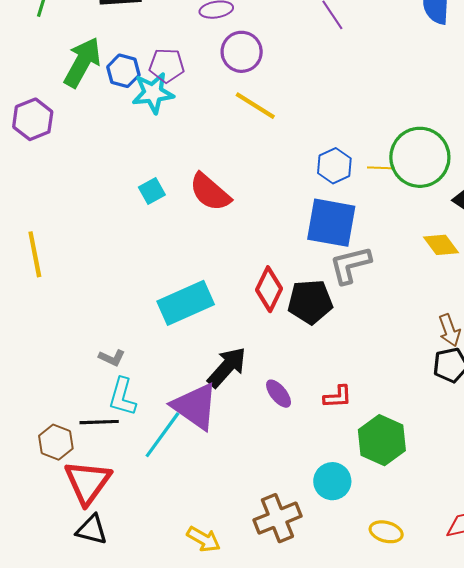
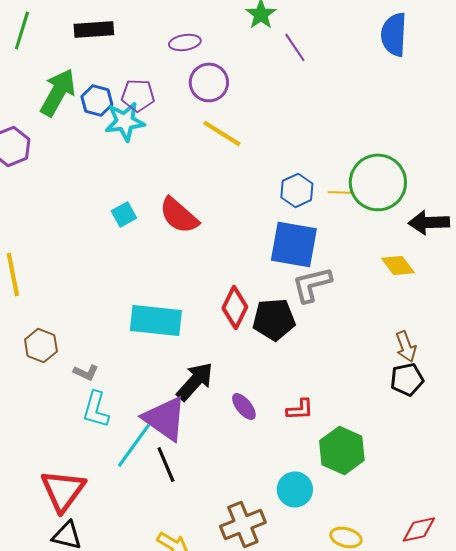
cyan rectangle: (186, 303) -> (156, 320), turned 30
black line: (99, 422) -> (166, 464), moved, turned 69
brown hexagon: (56, 442) -> (41, 345), moved

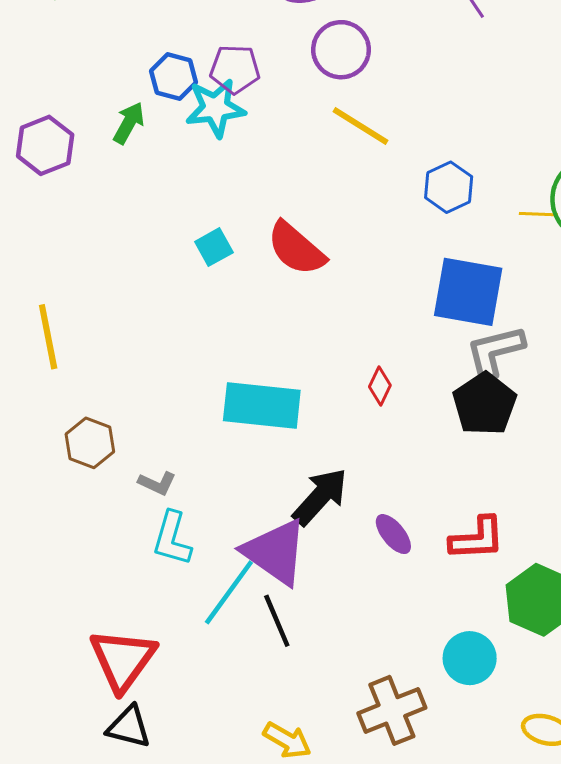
green arrow: (58, 92) -> (129, 123), moved, size x0.6
blue hexagon: (297, 190) -> (449, 187), moved
red diamond: (235, 307) -> (380, 386), size x0.6
black pentagon: (274, 319) -> (485, 404), moved, turned -30
red L-shape: (300, 409) -> (477, 539), size x1.4

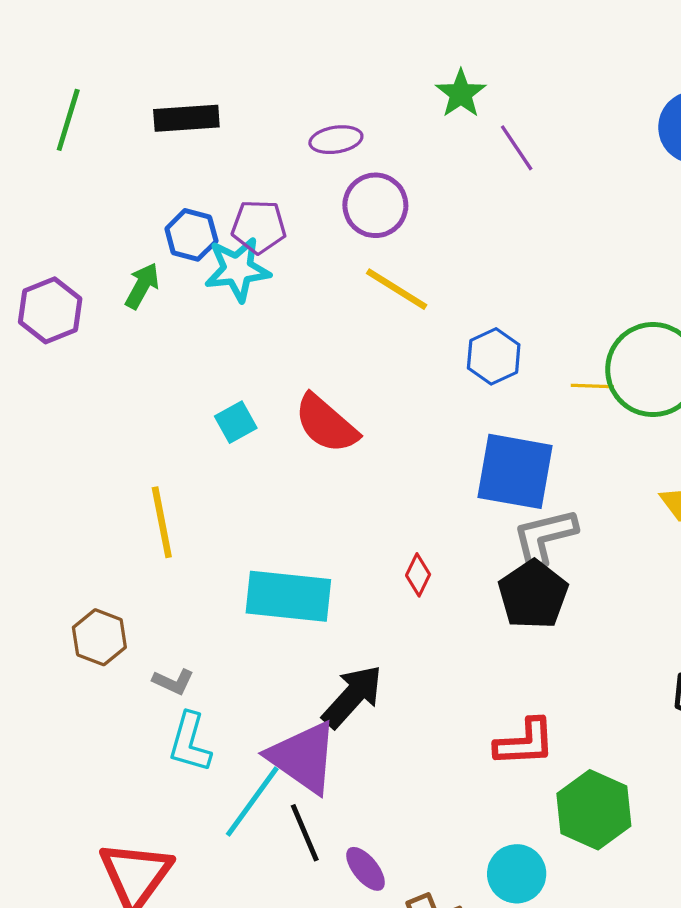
yellow line: (48, 337) -> (162, 522), moved
purple ellipse: (393, 534) -> (366, 869), moved

